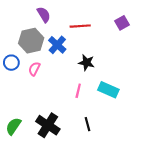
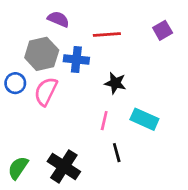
purple semicircle: (44, 15) -> (58, 19), turned -35
blue cross: (57, 45) -> (76, 59), turned -36
pink semicircle: (34, 69) -> (46, 91), size x1.5
black line: (88, 124) -> (117, 153), moved

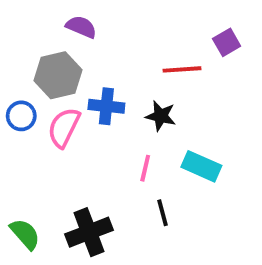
red line: (107, 34) -> (182, 69), moved
blue cross: (76, 59) -> (106, 106), moved
black cross: (64, 166) -> (89, 232), turned 36
green semicircle: (18, 168) -> (25, 234), turned 105

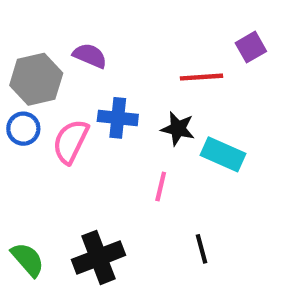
purple semicircle: (81, 27) -> (90, 56), moved
gray hexagon: (58, 75) -> (36, 79), moved
cyan rectangle: (201, 166) -> (223, 154), moved
black line: (163, 213) -> (201, 249), moved

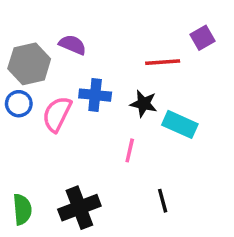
green semicircle: (28, 260) -> (22, 209), turned 36

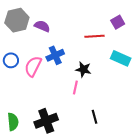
gray hexagon: (29, 64) -> (17, 20), moved
blue cross: (95, 95) -> (55, 55), turned -30
black star: (144, 104) -> (83, 69), moved
cyan rectangle: (180, 124) -> (121, 58), moved

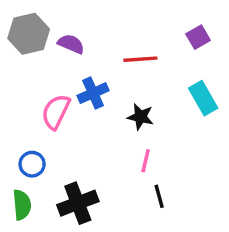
red line: (95, 36) -> (140, 59), moved
cyan rectangle: (121, 58) -> (203, 98), turned 36
blue circle: (11, 60) -> (32, 164), moved
pink line: (75, 88) -> (146, 161), moved

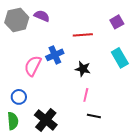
purple semicircle: (71, 44) -> (42, 16), moved
black line: (159, 196) -> (94, 116), turned -64
black cross: (78, 203) -> (46, 120), turned -30

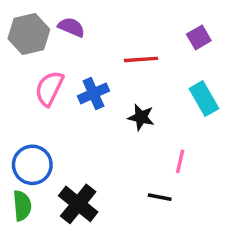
pink semicircle: (33, 66) -> (49, 88), moved
pink line: (86, 95) -> (180, 161), moved
blue circle: (19, 97) -> (32, 165), size x1.5

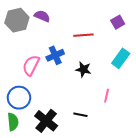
pink semicircle: (49, 88) -> (31, 65), moved
cyan rectangle: (204, 99) -> (121, 58), turned 66
black line: (160, 197) -> (80, 115), moved

